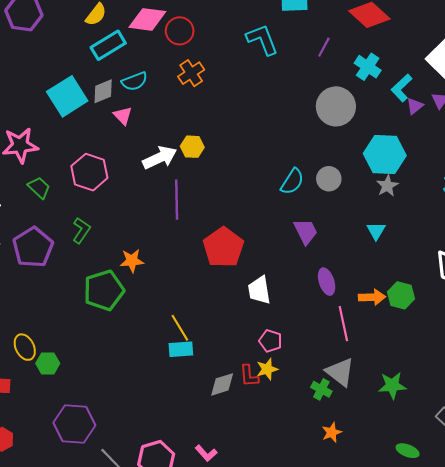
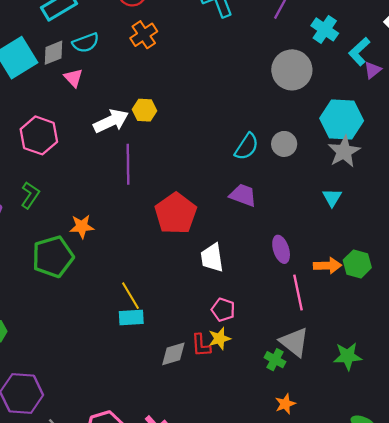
gray star: (387, 186) -> (344, 152), size x1.4
purple trapezoid: (306, 231) -> (243, 195), moved, turned -44

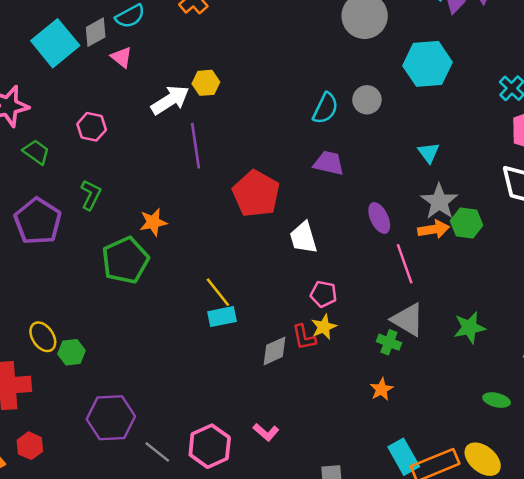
pink hexagon: (39, 135) -> (92, 127), size x0.7
gray star: (344, 152) -> (439, 202), moved
orange star: (285, 404) -> (381, 389), moved

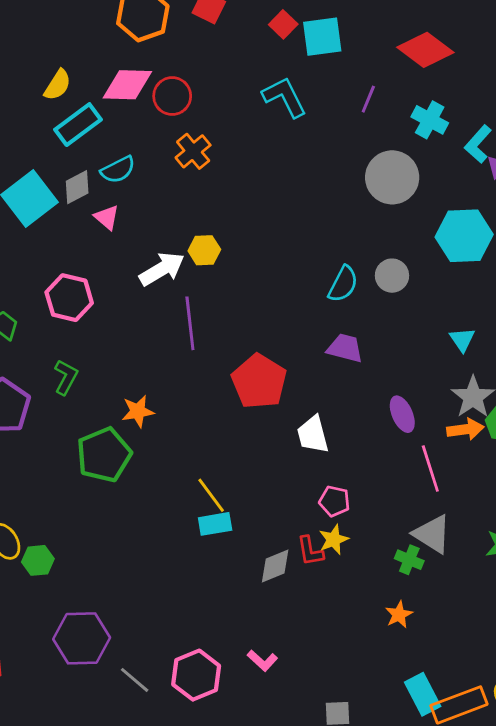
pink hexagon: (92, 127) -> (69, 298), size x1.4

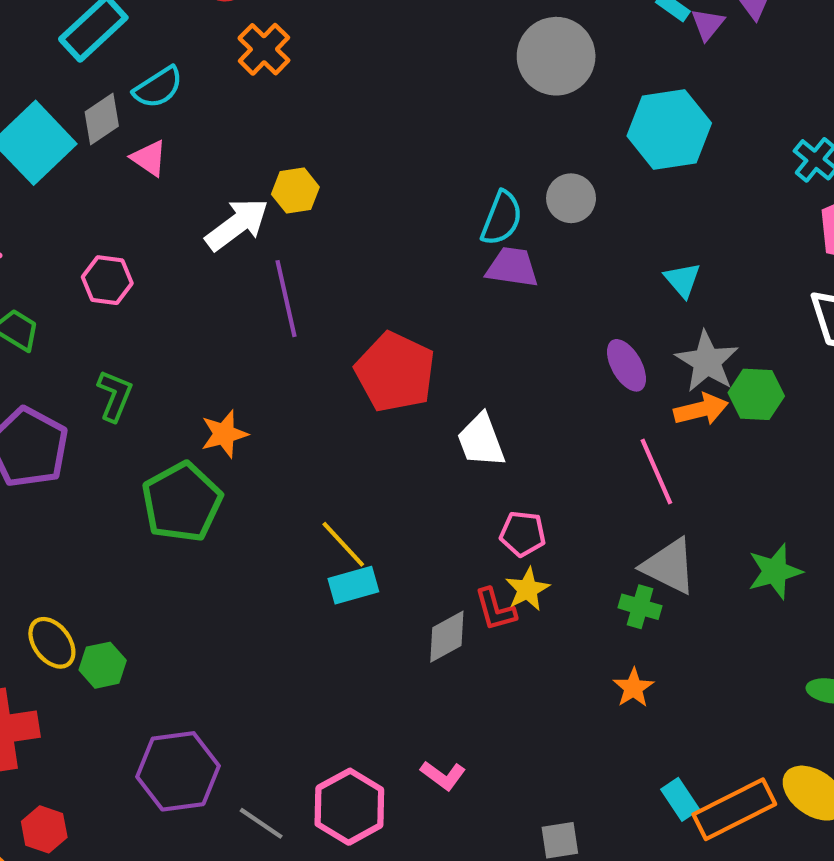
pink hexagon: (69, 298) -> (107, 280), size x0.7
purple trapezoid: (345, 348) -> (512, 267), moved
purple ellipse: (402, 414) -> (626, 365), moved
cyan rectangle: (423, 694) -> (680, 799), size x0.7

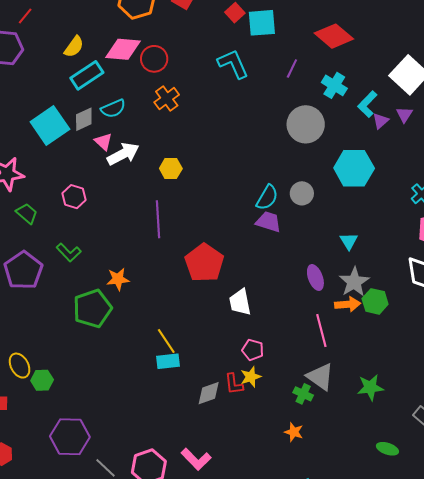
white arrow: (237, 224) -> (123, 154), moved
green L-shape: (115, 396) -> (69, 252), turned 105
orange star: (633, 688) -> (294, 432), turned -30
pink L-shape: (443, 775) -> (196, 459), size x1.4

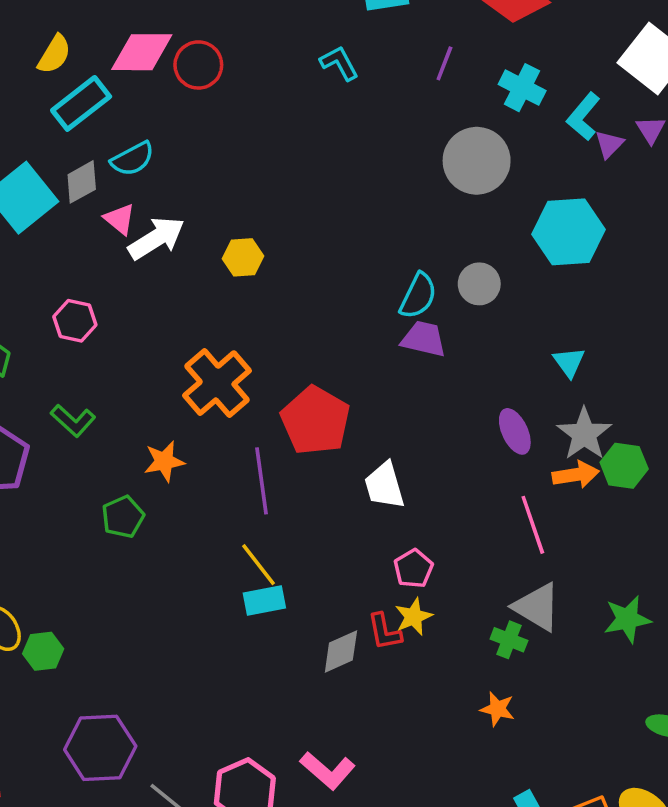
cyan L-shape: (233, 64) -> (339, 63), size x0.7
orange cross: (167, 99) -> (217, 383), moved, size x1.5
purple line: (158, 219) -> (262, 481), moved
green pentagon: (92, 308) -> (123, 517), size x0.6
pink pentagon: (253, 350) -> (413, 569), turned 30

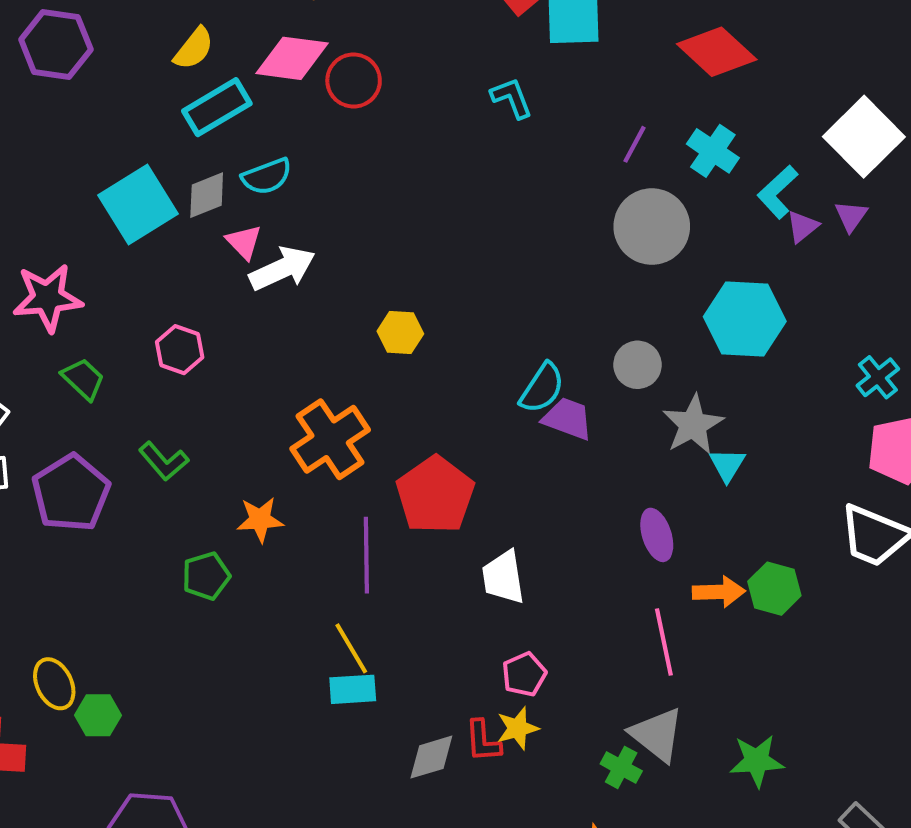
purple line: (444, 63) -> (635, 144), moved
yellow hexagon: (243, 257) -> (400, 332), moved
cyan semicircle: (418, 296) -> (542, 388), moved
gray star: (584, 434) -> (693, 425), moved

